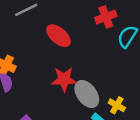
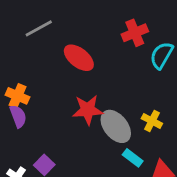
yellow cross: (117, 105) -> (152, 121), moved

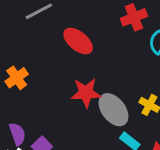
orange cross: (17, 96) -> (17, 78), turned 30
purple semicircle: (18, 116) -> (17, 134), moved

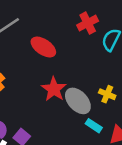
red star: (86, 93) -> (54, 89), turned -30

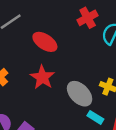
red star: (54, 89) -> (42, 77), moved

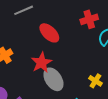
gray ellipse: (80, 94) -> (53, 79), moved

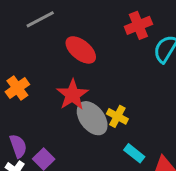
yellow cross: (95, 81) -> (117, 116), moved

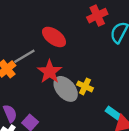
gray line: (40, 19) -> (24, 56), moved
cyan rectangle: (134, 153) -> (113, 113), moved

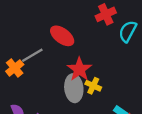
red star: (50, 72) -> (79, 69), moved
gray ellipse: (66, 89) -> (74, 88), turned 35

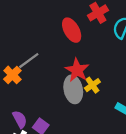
red ellipse: (62, 36) -> (72, 30), moved, turned 30
yellow cross: (93, 86) -> (92, 85), turned 35

